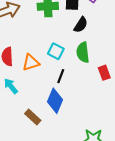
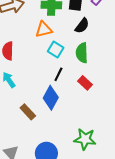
orange triangle: (31, 63) -> (44, 30), moved
red rectangle: (104, 73) -> (85, 83), moved, turned -32

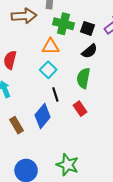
cyan square: (56, 50) -> (48, 70), moved
black line: (58, 74) -> (55, 94), turned -56

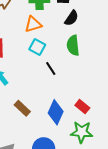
red rectangle: (80, 109) -> (82, 107), moved
blue diamond: (43, 116) -> (56, 112), moved

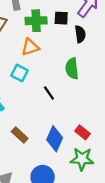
black semicircle: (71, 18) -> (80, 34), moved, turned -42
cyan square: (37, 47) -> (19, 73), moved

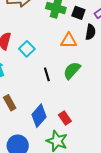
orange triangle: (30, 47) -> (69, 41), moved
green semicircle: (72, 69) -> (72, 70), moved, turned 30

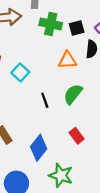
black square: (78, 13) -> (77, 28), turned -32
red rectangle: (65, 118) -> (77, 136), moved

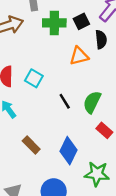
green semicircle: (73, 94) -> (92, 102), moved

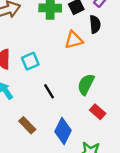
cyan square: (34, 78) -> (30, 61), turned 36
black line: (65, 101) -> (49, 91), moved

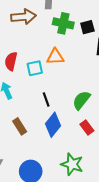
orange triangle: (74, 40) -> (55, 57), moved
blue diamond: (63, 131) -> (53, 125), moved

